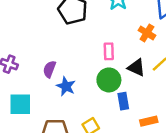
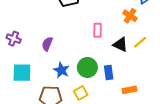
green circle: (109, 80) -> (87, 67), moved
blue star: (66, 86) -> (61, 70), moved

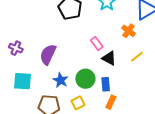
pink rectangle: (98, 30) -> (97, 43), turned -40
purple semicircle: (47, 44) -> (48, 54), size x1.5
black triangle: (120, 45) -> (109, 58), moved
orange rectangle: (130, 90) -> (111, 102), moved, turned -56

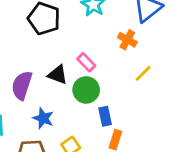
black triangle: (109, 58) -> (58, 75), moved
green circle: (85, 79) -> (86, 90), moved

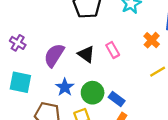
green circle: (86, 90) -> (93, 93), moved
blue rectangle: (105, 116) -> (117, 99), turned -56

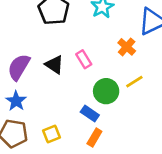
blue star: (65, 87) -> (16, 101), moved
green circle: (93, 93) -> (106, 91), moved

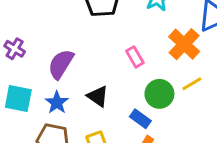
orange cross: (127, 47) -> (184, 44), size x1.5
black triangle: (54, 65) -> (98, 96), moved

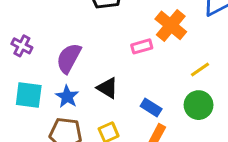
orange cross: (184, 44) -> (171, 25), moved
pink rectangle: (135, 57) -> (142, 46), turned -72
green circle: (159, 94) -> (199, 105), moved

